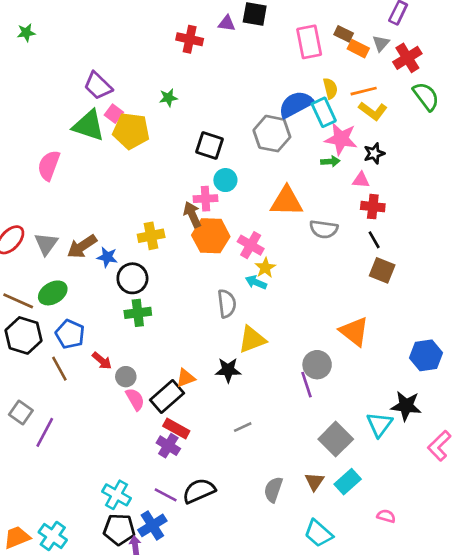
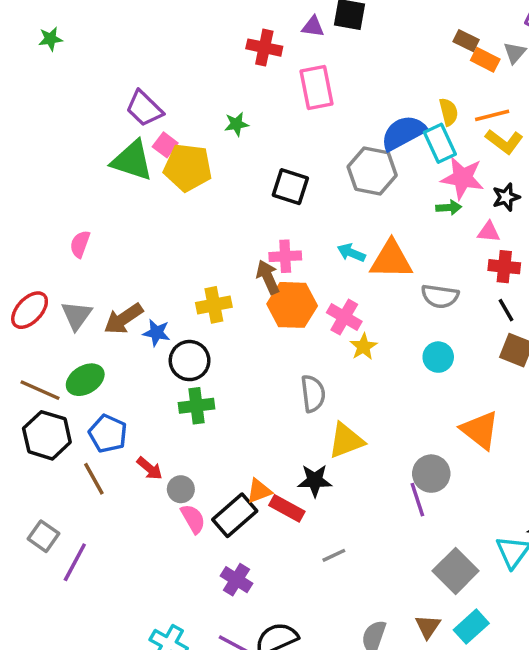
pink rectangle: (309, 42) -> (316, 88), moved
pink semicircle: (49, 165) -> (80, 244), moved, size x0.7
cyan circle: (225, 180) -> (438, 357), moved
cyan arrow: (256, 282) -> (351, 253), moved
red rectangle: (176, 428) -> (287, 508), moved

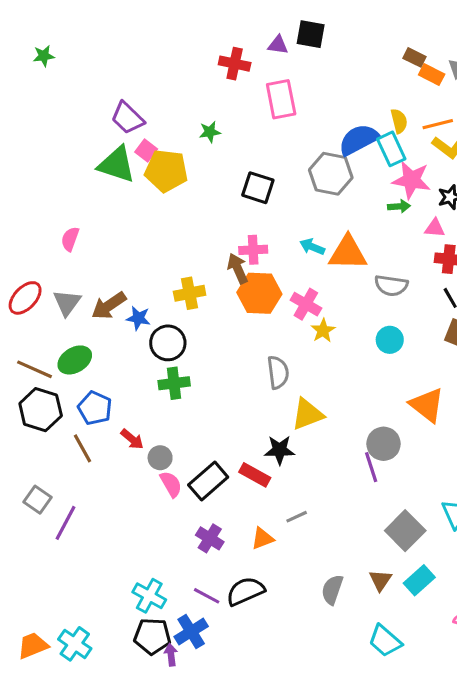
orange triangle: (259, 491) -> (262, 538), moved

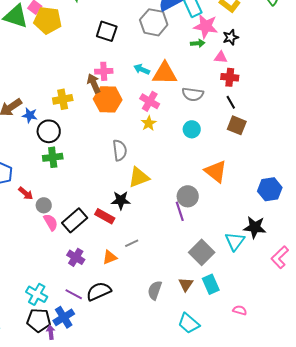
pink cross: (306, 304) -> (150, 101), moved
cyan rectangle: (419, 580) -> (211, 284), turned -72

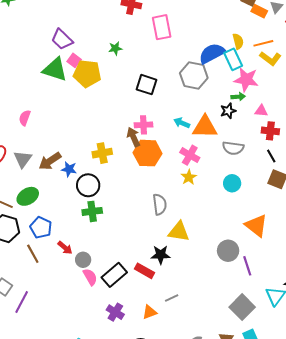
black star: (231, 37) -> (228, 111), moved
yellow triangle: (139, 177) -> (179, 232), turned 30
purple line: (180, 211) -> (247, 266), moved

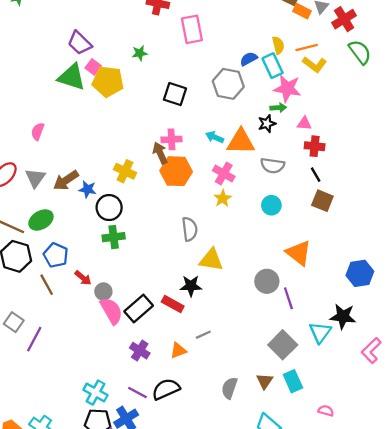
blue semicircle: (212, 53) -> (249, 59), size x0.6
yellow cross: (102, 153) -> (125, 171), turned 36
pink semicircle: (90, 277) -> (111, 311), size x1.4

